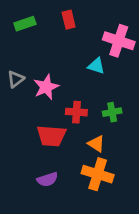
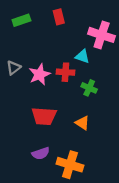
red cross: (76, 112) -> (65, 72), moved
green cross: (112, 112) -> (89, 88), moved, turned 35
orange cross: (98, 174) -> (70, 165), moved

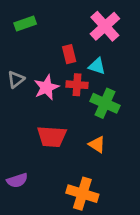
red rectangle: (59, 17) -> (69, 54), moved
pink cross: (102, 35) -> (105, 26), moved, turned 30
green cross: (89, 88) -> (105, 103), size x1.5
purple semicircle: (41, 153) -> (17, 180), moved

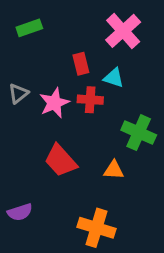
green cross: (105, 103) -> (139, 133), moved
red trapezoid: (52, 137) -> (61, 161), turned 44
orange triangle: (97, 145) -> (114, 170), turned -30

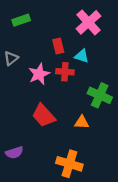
gray triangle: (18, 93) -> (11, 58), moved

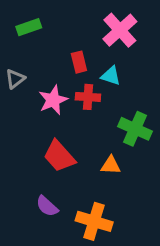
purple semicircle: (14, 153) -> (47, 206), moved, turned 60

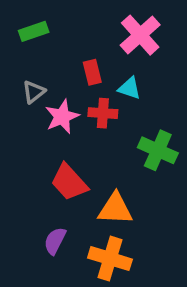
gray triangle: (15, 79) -> (34, 92), moved
orange triangle: (111, 165) -> (115, 209), moved, size x1.5
purple semicircle: (47, 206) -> (55, 241), turned 75

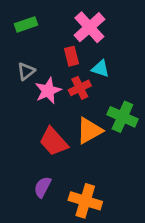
pink cross: (140, 35) -> (89, 27), moved
red cross: (103, 113) -> (80, 88), turned -30
orange triangle: (115, 209) -> (89, 131), moved, turned -32

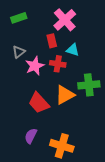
red cross: (80, 88) -> (58, 64), turned 35
green cross: (122, 117) -> (89, 85), turned -30

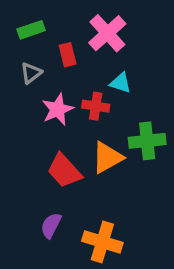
red rectangle: (52, 41) -> (68, 55), moved
gray triangle: (19, 52) -> (31, 73), moved

